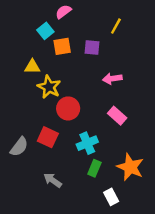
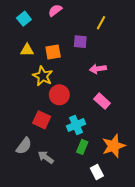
cyan square: (45, 31) -> (24, 19), moved
orange square: (62, 46) -> (53, 52), moved
yellow triangle: (32, 67) -> (27, 50), moved
gray semicircle: (19, 147) -> (24, 146), moved
orange star: (130, 167) -> (114, 146), turned 30

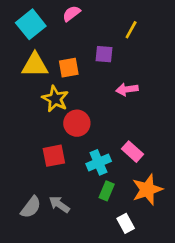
cyan square: (24, 19) -> (31, 24), size x1.5
yellow triangle: (27, 50) -> (35, 65), size x1.5
pink rectangle: (102, 101) -> (132, 152), moved
red square: (42, 120) -> (54, 156), turned -36
gray semicircle: (24, 146) -> (31, 207), moved

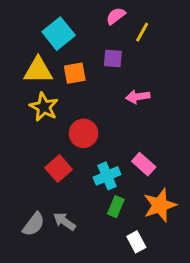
pink semicircle: (71, 13) -> (116, 16), moved
cyan square: (31, 24) -> (59, 34), moved
yellow star: (55, 99) -> (44, 107), moved
red square: (54, 156) -> (59, 169), turned -30

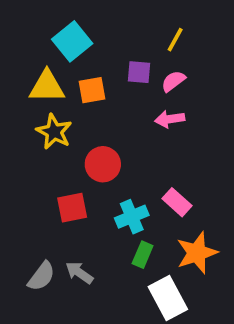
pink semicircle: (116, 16) -> (173, 81), moved
red square: (59, 169) -> (72, 208), turned 30
white rectangle: (136, 242) -> (168, 298), size x1.6

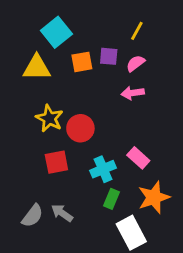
orange square: (92, 90) -> (82, 62), moved
yellow star: (54, 132) -> (49, 118), moved

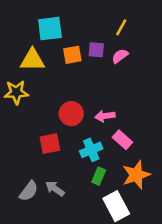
cyan square: (56, 32) -> (50, 29), turned 32
pink arrow: (133, 93) -> (105, 116), moved
yellow star: (49, 118) -> (16, 92), moved, turned -30

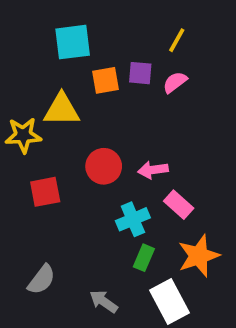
yellow triangle: (32, 60) -> (62, 110), moved
red square: (50, 144) -> (45, 192), moved
gray arrow: (55, 189) -> (104, 301), moved

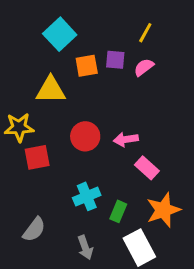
cyan square: (73, 42) -> (60, 34), turned -36
yellow star: (23, 135) -> (19, 127), moved
cyan cross: (133, 219) -> (87, 196), moved
gray arrow: (104, 301) -> (85, 248), turned -145

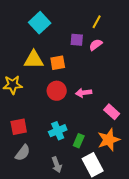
orange square: (87, 66) -> (58, 63), moved
red square: (37, 157) -> (19, 127), moved
pink rectangle: (147, 168) -> (112, 112), moved

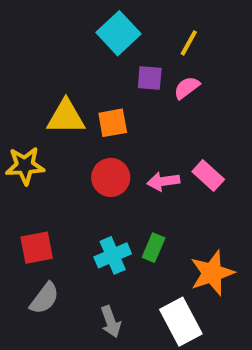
cyan square: (40, 23) -> (119, 33), moved
pink rectangle: (112, 112) -> (208, 175), moved
green rectangle: (79, 141) -> (154, 248), moved

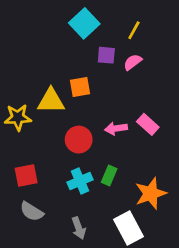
yellow triangle: (66, 117) -> (51, 101), moved
red circle: (111, 177) -> (79, 140), moved
gray semicircle: (44, 298) -> (32, 211), turned 85

